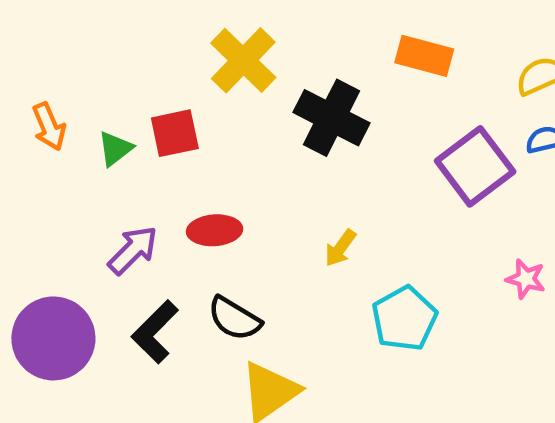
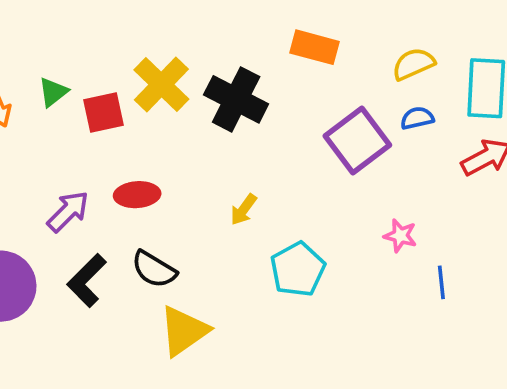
yellow cross: (243, 60) -> (161, 85), moved
green triangle: (115, 149) -> (53, 92), moved

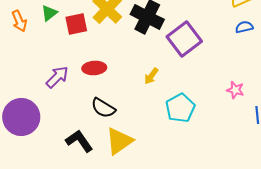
purple square: (357, 140) -> (184, 39), moved
black L-shape: (87, 280) -> (79, 141), moved, turned 100

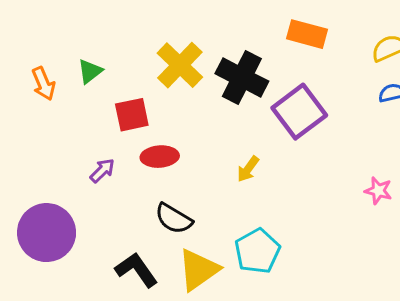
red square: (76, 24) -> (132, 115), moved
purple arrow: (57, 77) -> (102, 171), size x0.7
cyan pentagon: (180, 108) -> (257, 251), moved

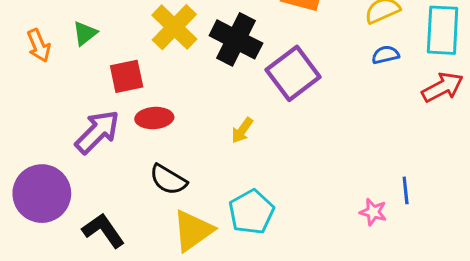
purple arrow: (102, 171) -> (97, 132), size x1.8
pink star: (378, 191) -> (373, 212), moved
black L-shape: (136, 270) -> (103, 231), moved

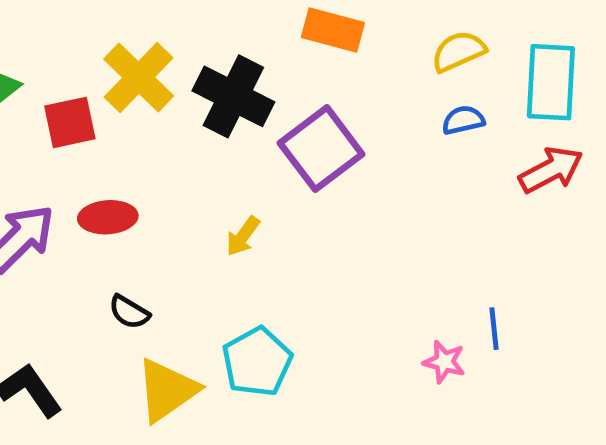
red square: (127, 76) -> (70, 122), moved
black semicircle: (168, 180) -> (129, 312), size x0.7

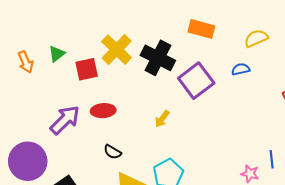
blue semicircle: (463, 120) -> (241, 69), moved

